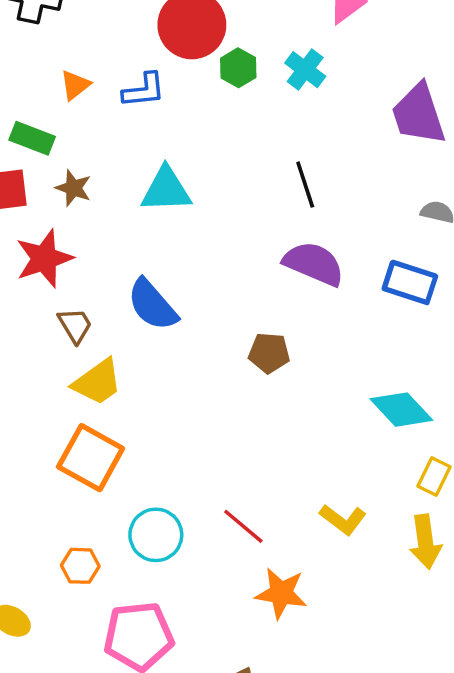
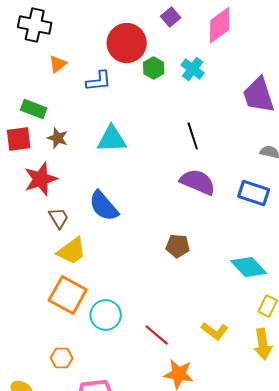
orange triangle: (75, 85) -> (58, 64), moved
brown pentagon: (269, 353) -> (178, 246), moved
cyan circle: (156, 535) -> (106, 315), moved

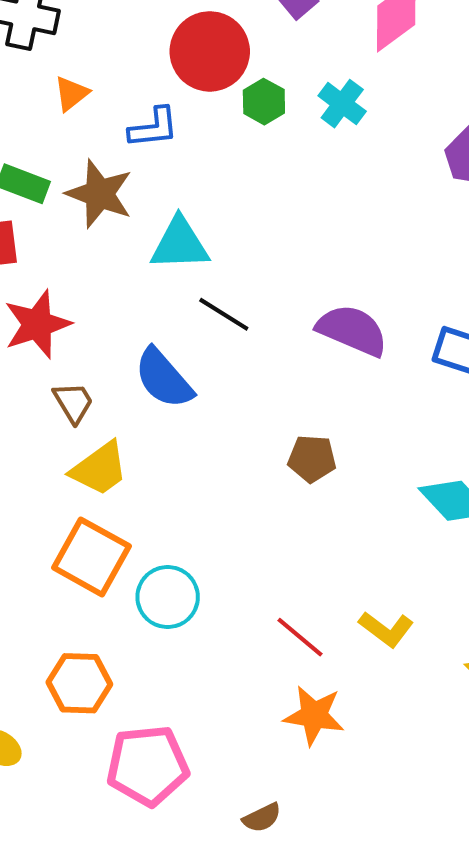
black line: (193, 136) -> (224, 314), moved, turned -40
brown star: (58, 138) -> (99, 194), moved, size x1.6
red line: (157, 335) -> (300, 637), moved
orange hexagon: (62, 358) -> (79, 683), size x1.4

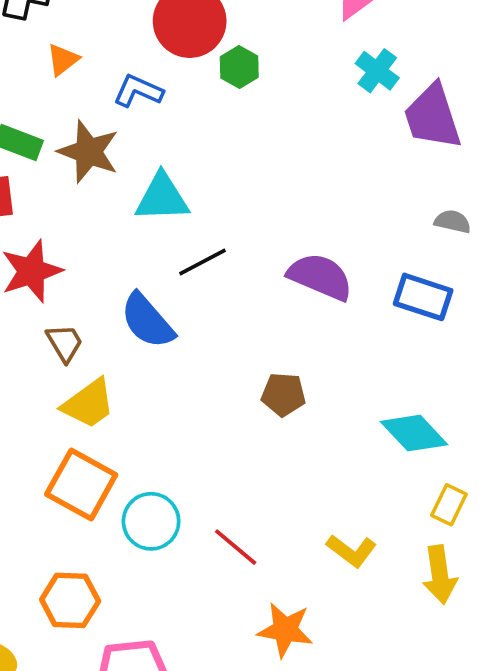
cyan cross: (342, 104) -> (377, 71), moved
blue L-shape: (154, 128) -> (138, 91), turned -150
black line: (224, 314) -> (203, 262), turned -60
red line: (300, 637) -> (236, 547), moved

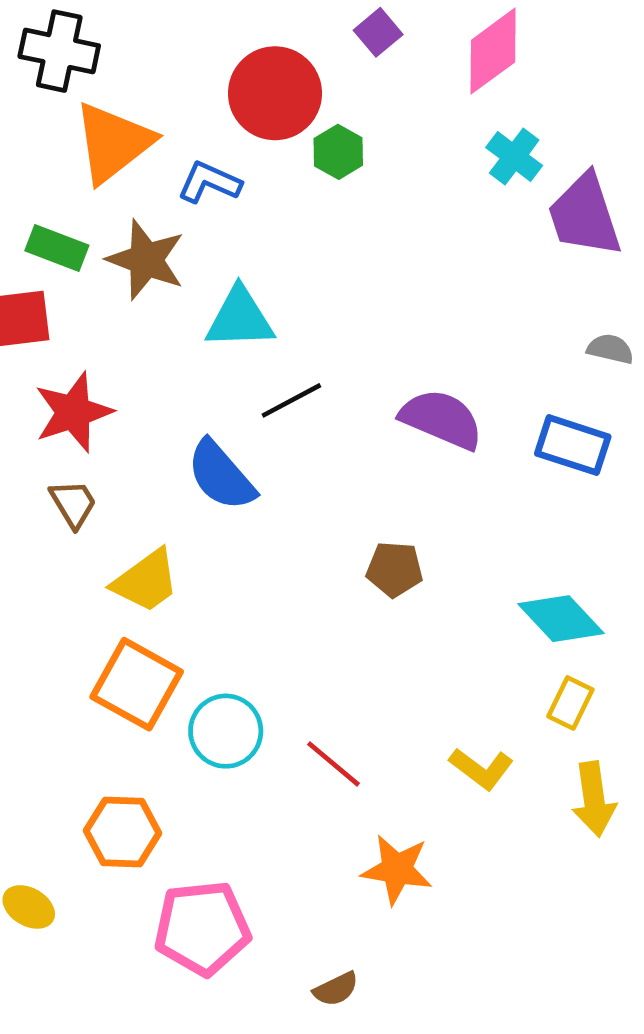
orange triangle: (63, 60) -> (113, 143), size x2.0
brown trapezoid: (65, 343) -> (73, 504), moved
yellow rectangle: (449, 505) -> (570, 703), moved

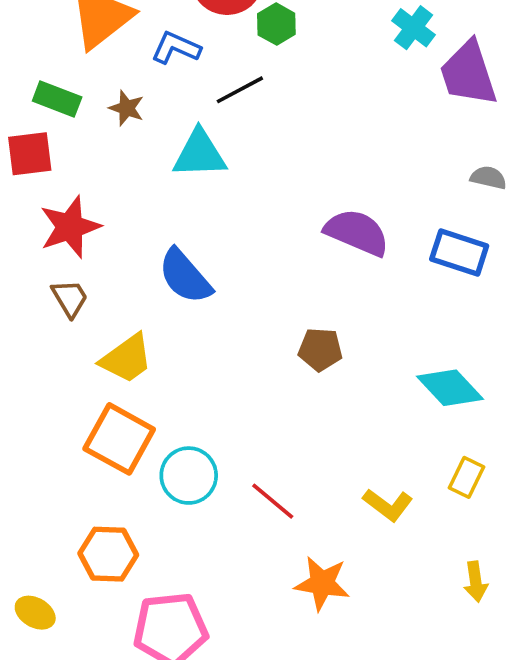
brown star: (146, 260) -> (127, 108), size x0.6
black line: (291, 400) -> (240, 90), moved
yellow rectangle: (570, 703) -> (467, 477), moved
yellow arrow: (594, 799) -> (476, 582), moved, size x0.7

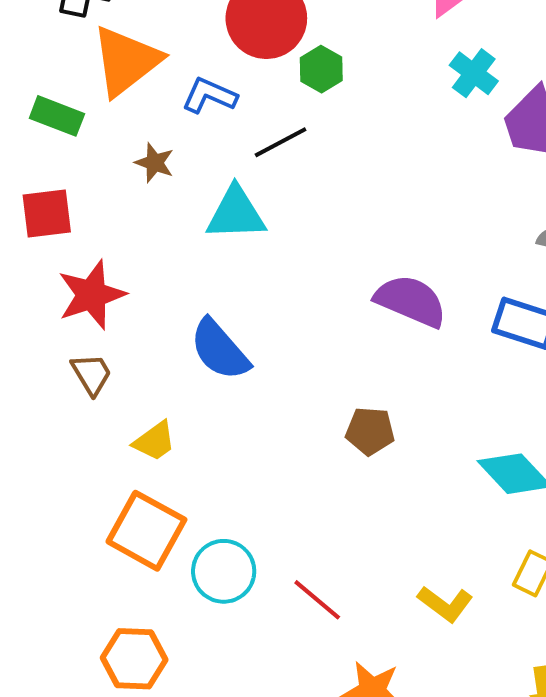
green rectangle: (57, 99) -> (57, 116), moved
yellow trapezoid: (127, 359) -> (155, 441), size x0.7

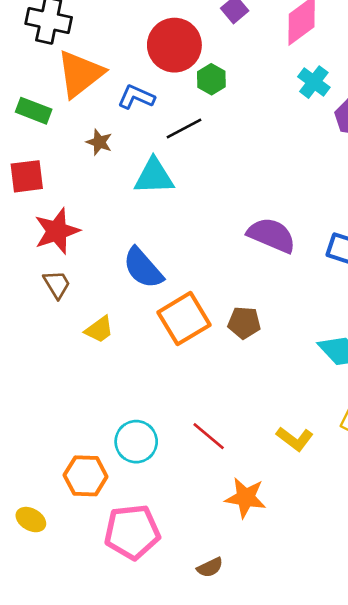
orange square: (146, 531) -> (184, 319), moved, turned 30
cyan circle: (224, 571) -> (136, 442), moved

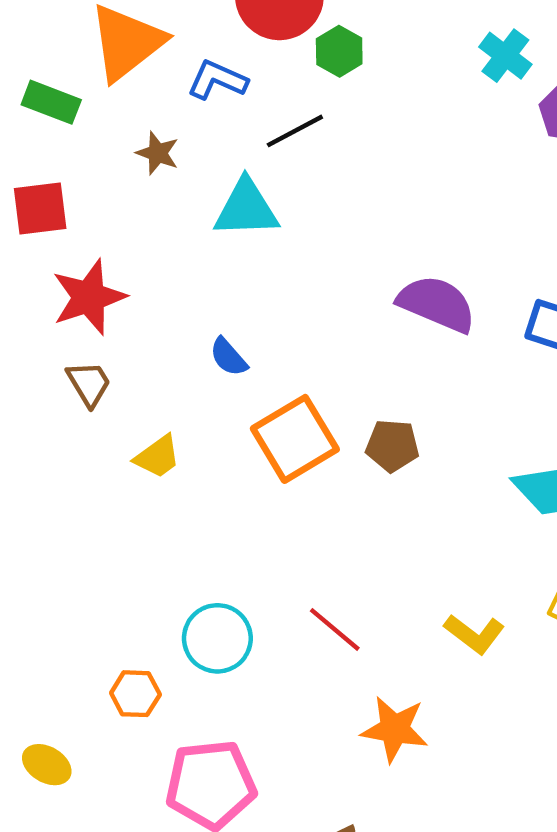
blue semicircle: (143, 268) -> (228, 357), size x0.6
orange hexagon: (86, 476) -> (135, 694), size x0.7

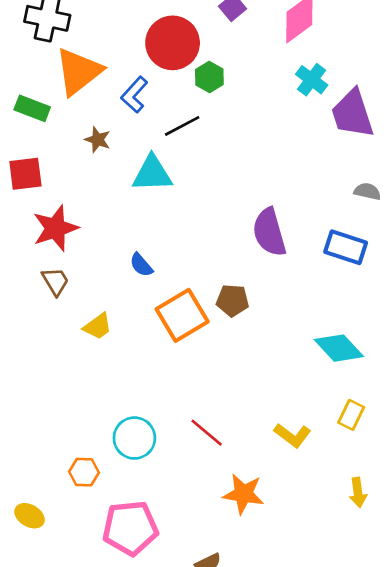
blue L-shape: (217, 80) -> (134, 95), turned -72
purple semicircle: (437, 304) -> (269, 232), turned -129
brown pentagon: (392, 446) -> (233, 300), moved

